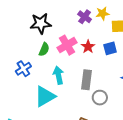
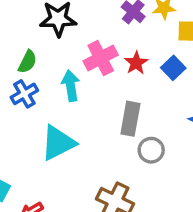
blue square: (110, 48) -> (173, 68), turned -32
green semicircle: (44, 49) -> (27, 62), moved
cyan arrow: (58, 75) -> (71, 86), moved

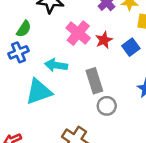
pink cross: (101, 58) -> (78, 33), turned -30
cyan arrow: (71, 86) -> (56, 65), moved, turned -80
gray rectangle: (130, 119) -> (94, 81), turned -35

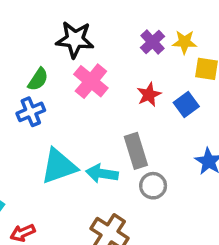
pink cross: (78, 33) -> (91, 81), moved
cyan arrow: (56, 65) -> (102, 174), moved

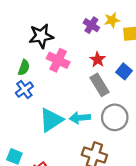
blue square: (186, 104) -> (124, 71), moved
gray rectangle: (136, 151) -> (99, 85), moved
gray circle: (153, 186) -> (115, 117), size x1.5

